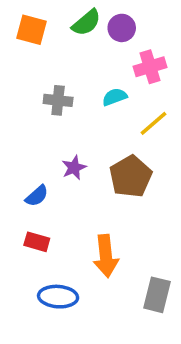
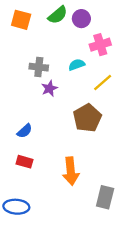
purple star: (74, 168) -> (49, 88), moved
blue ellipse: (58, 297) -> (16, 207), moved

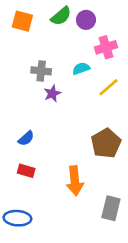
brown pentagon: (87, 118) -> (106, 143), moved

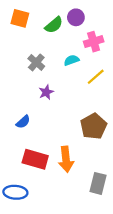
green semicircle: (61, 16) -> (54, 25), moved
gray cross: (41, 71) -> (36, 62), turned 35
purple star: (52, 93) -> (46, 92), moved
red rectangle: (26, 171) -> (35, 159), moved, size x1.6

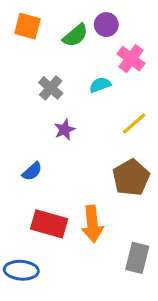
pink cross: (94, 42) -> (131, 59), turned -36
yellow line: (96, 77) -> (134, 123), moved

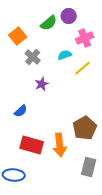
orange square: (27, 26) -> (18, 36), moved, turned 36
pink cross: (131, 59) -> (85, 38), turned 30
yellow line: (134, 123) -> (83, 68), moved
brown pentagon: (131, 178) -> (85, 128), moved

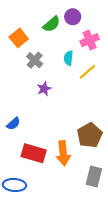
cyan semicircle: (65, 55) -> (68, 58), turned -64
blue semicircle: (21, 111) -> (13, 124), moved

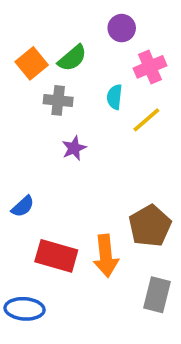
green semicircle: (52, 24) -> (72, 58), moved
gray cross: (35, 60) -> (58, 100), turned -35

